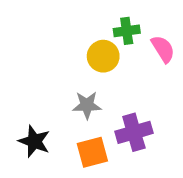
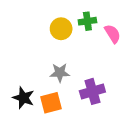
yellow circle: (103, 56) -> (61, 29), moved
orange square: (92, 152) -> (51, 103), moved

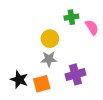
yellow circle: (61, 29) -> (50, 39), moved

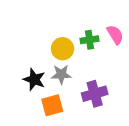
green cross: (71, 17) -> (89, 40), moved
black star: (19, 80) -> (34, 80), moved

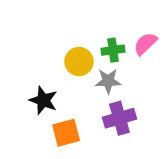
pink semicircle: (115, 35) -> (145, 44), turned -102
gray star: (61, 74) -> (108, 81), moved

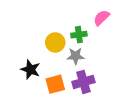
pink semicircle: (145, 44) -> (101, 18), moved
orange square: (66, 133) -> (55, 84), moved

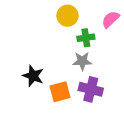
yellow circle: (55, 42) -> (67, 16), moved
purple cross: (83, 82) -> (91, 89), turned 30

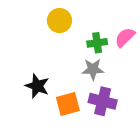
yellow circle: (67, 16) -> (59, 21), moved
pink semicircle: (110, 19) -> (125, 37), moved

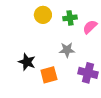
green cross: (97, 43) -> (70, 18), moved
purple cross: (103, 101) -> (88, 73), moved

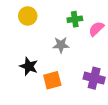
yellow circle: (43, 15) -> (28, 16), moved
gray star: (67, 50) -> (61, 45), moved

